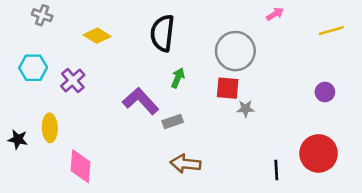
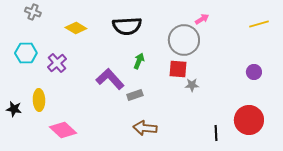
pink arrow: (275, 14) -> (202, 19), moved
black semicircle: (162, 33) -> (127, 26), turned -100
pink diamond: (80, 166) -> (63, 130), turned -52

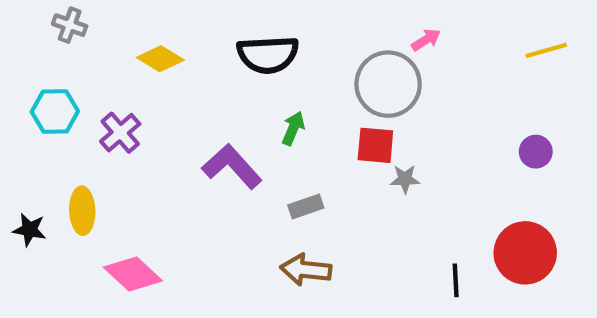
gray rectangle: (135, 95) -> (306, 206), moved

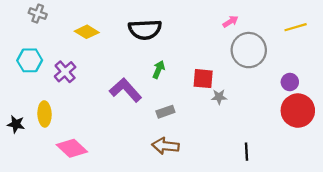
gray circle: (388, 84) -> (249, 50), moved
red circle: (525, 253) -> (298, 111), moved

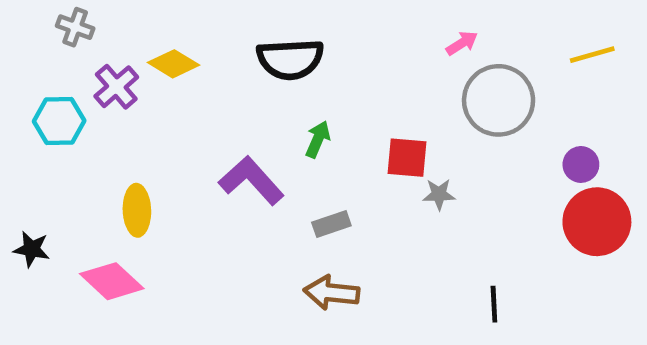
purple cross: (65, 72) -> (116, 87), moved
yellow ellipse: (45, 114) -> (137, 210), moved
pink diamond: (72, 148) -> (112, 281), moved

